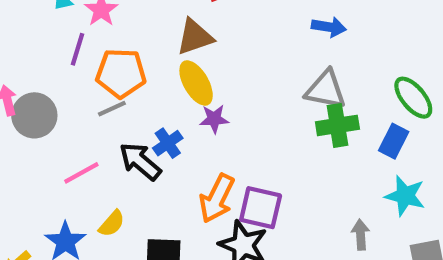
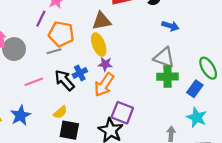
orange arrow: (217, 198) -> (104, 85), moved
yellow semicircle: (112, 224) -> (60, 112), moved

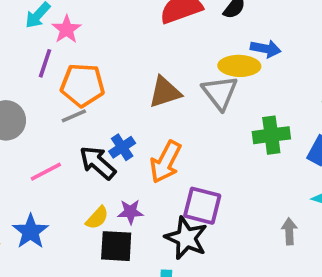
brown triangle: (101, 21) -> (165, 92), moved
yellow ellipse: (99, 45) -> (239, 66), moved, turned -60
gray triangle: (164, 58) -> (220, 93), moved, turned 40
purple star: (105, 64) -> (130, 212), moved

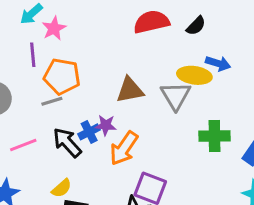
purple line: (45, 63) -> (33, 55), turned -30
purple star: (130, 212) -> (106, 125), moved

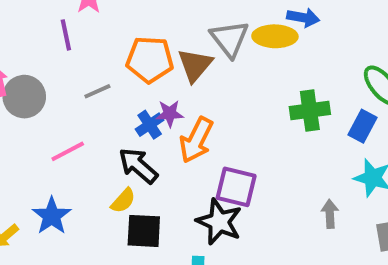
orange pentagon: (62, 76) -> (150, 60), moved
brown triangle: (130, 90) -> (195, 65), turned -32
gray triangle: (176, 96) -> (229, 39), moved
black arrow: (67, 143) -> (138, 166), moved

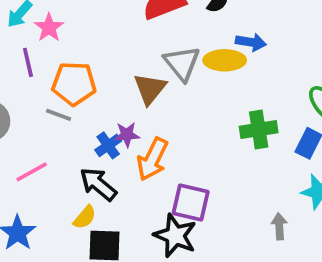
orange pentagon: (150, 60) -> (74, 84), moved
gray line: (97, 91) -> (59, 115), turned 45

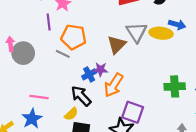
green cross: (259, 129) -> (175, 86), moved
pink line: (32, 172) -> (39, 97), moved, turned 30

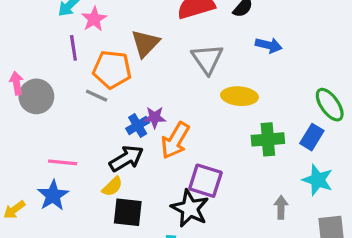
yellow ellipse: (161, 33) -> (239, 96), moved
brown triangle: (117, 45) -> (145, 43), moved
black arrow: (81, 96) -> (126, 159), turned 105

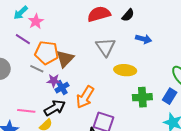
brown triangle: (145, 43) -> (65, 59), moved
purple line: (73, 48) -> (23, 39), turned -49
purple star: (155, 117) -> (54, 81), moved
pink line: (63, 162) -> (26, 111), moved

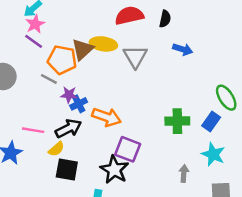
black semicircle: (128, 15) -> (165, 19), turned -32
pink star: (36, 21) -> (35, 24), moved
brown triangle: (65, 59) -> (82, 49), moved
yellow ellipse: (125, 70) -> (103, 44), moved
orange arrow: (85, 97) -> (107, 117), turned -105

